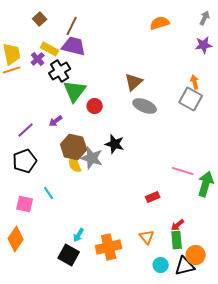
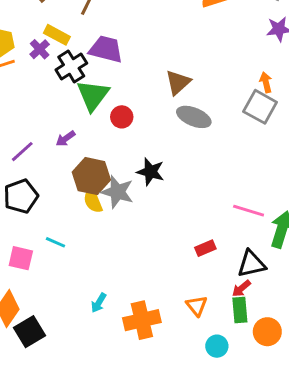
purple trapezoid: (74, 46) -> (106, 49), moved
cyan line: (49, 193) -> (55, 242), turned -32
black square: (69, 255) -> (30, 332), moved, turned 30
black triangle: (185, 266) -> (251, 264), moved

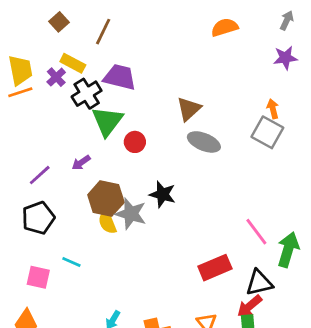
pink line: (249, 211) -> (256, 232), turned 36
red rectangle: (205, 248) -> (215, 268), size x1.6
red arrow: (241, 288) -> (249, 306), size x1.4

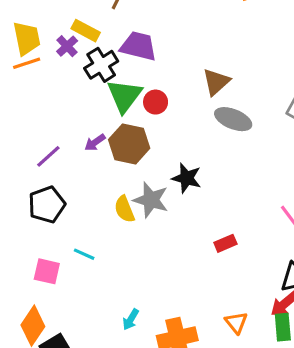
red circle: (135, 142) -> (156, 102), moved
brown hexagon: (106, 199) -> (129, 144), moved
red rectangle: (215, 268) -> (225, 243), moved, size x0.6

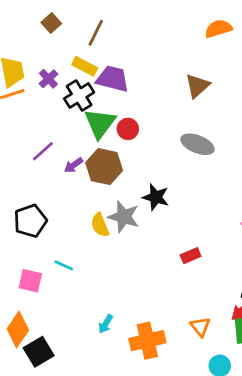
yellow rectangle: (86, 31) -> (85, 66), moved
brown triangle: (216, 82) -> (197, 86), moved
purple line: (48, 156) -> (43, 151), moved

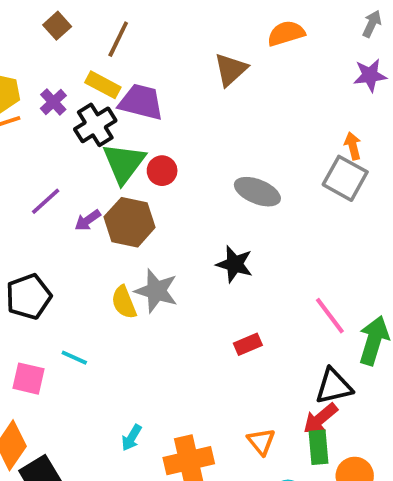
brown triangle: (197, 86) -> (231, 70), moved
black star: (156, 197) -> (235, 264), moved

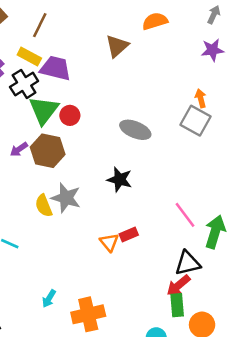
orange triangle: (261, 442) -> (109, 242), moved

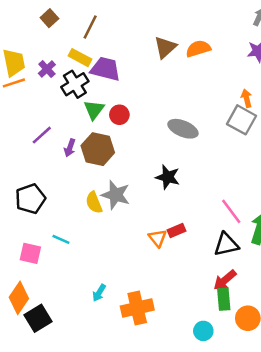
orange semicircle: (155, 21) -> (198, 49), moved
green triangle: (44, 110) -> (94, 110), size x0.7
purple arrow: (19, 149) -> (70, 148), turned -36
black triangle: (188, 263) -> (226, 244), moved

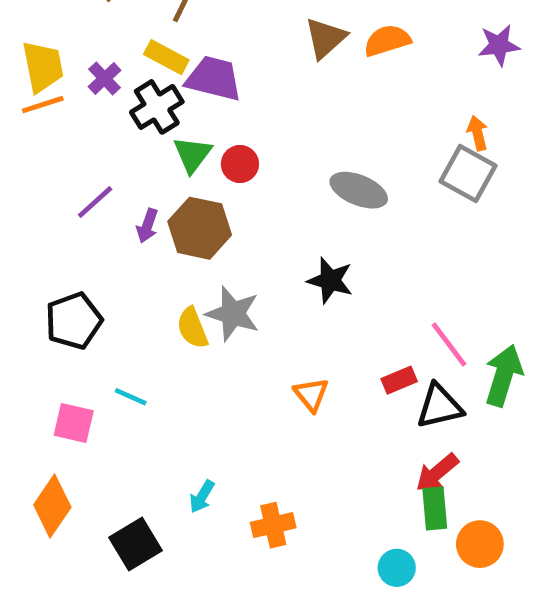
red rectangle: (177, 230) -> (399, 380), moved
orange cross: (137, 308) -> (273, 525), size x0.7
black square: (38, 318) -> (135, 544), moved

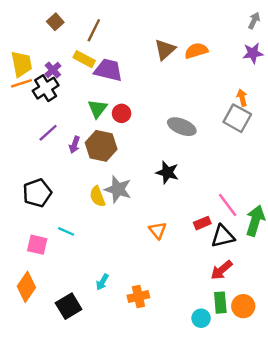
black cross: (157, 107) -> (46, 88), moved
green rectangle: (435, 508) -> (220, 303), moved

